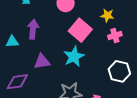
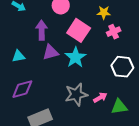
purple arrow: (33, 29) -> (42, 30), moved
cyan triangle: (12, 42) -> (18, 56), moved
purple triangle: (42, 62) -> (50, 52), moved

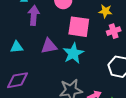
purple arrow: (42, 30) -> (34, 15), moved
pink square: (79, 30) -> (79, 27), turned -30

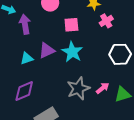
pink square: (79, 27) -> (71, 25), size x0.7
cyan triangle: (17, 47) -> (27, 58), moved

